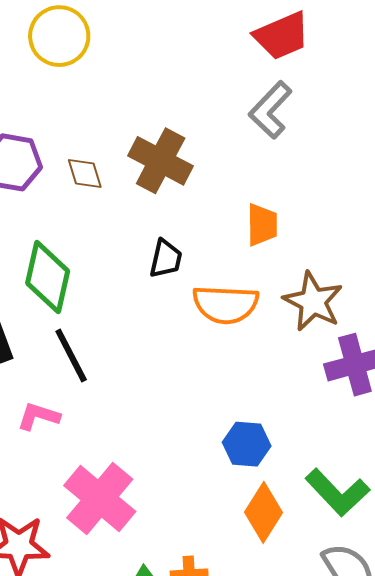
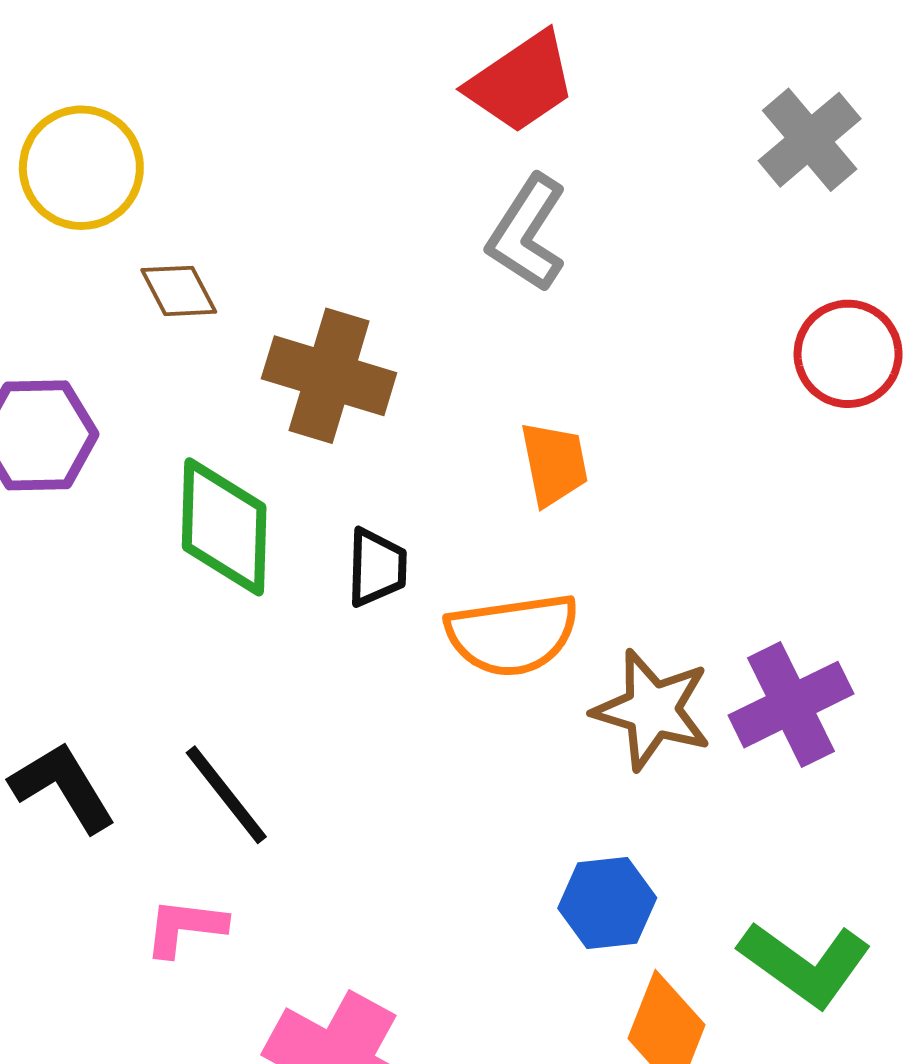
brown diamond: (85, 173) -> (179, 291), moved
green diamond: (48, 277) -> (224, 527), moved
brown star: (313, 301) -> (652, 710), moved

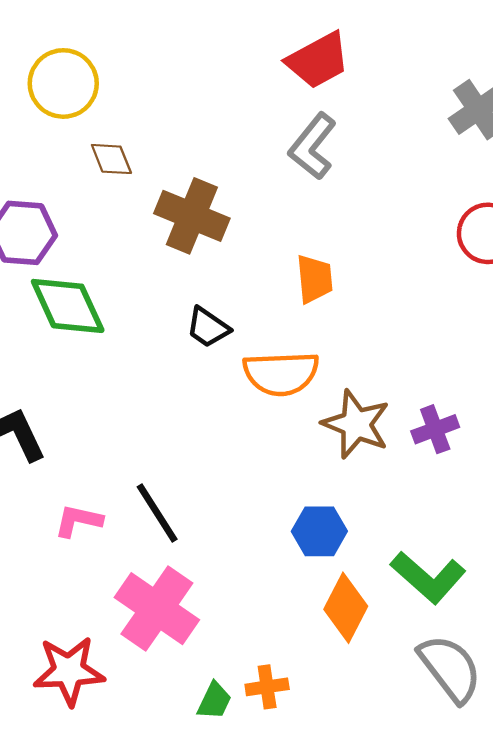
green diamond: (224, 527) -> (68, 306), moved, turned -32
black trapezoid: (377, 567) -> (208, 327), turned 117
purple cross: (791, 705) -> (435, 429), size x0.7
black line: (226, 795) -> (157, 513), moved

